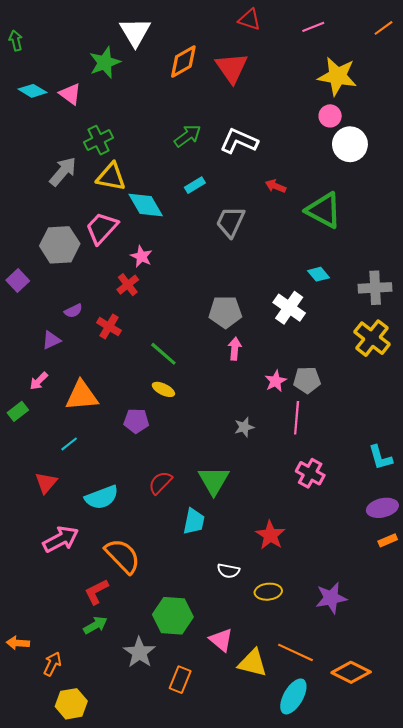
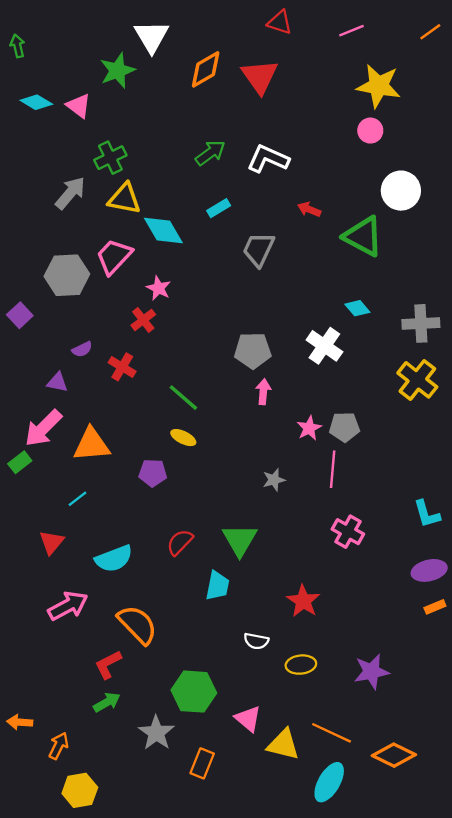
white circle: (350, 144) -> (401, 191), moved
purple triangle: (51, 340) -> (57, 382), turned 36
pink arrow: (39, 381) -> (43, 428), size x1.8

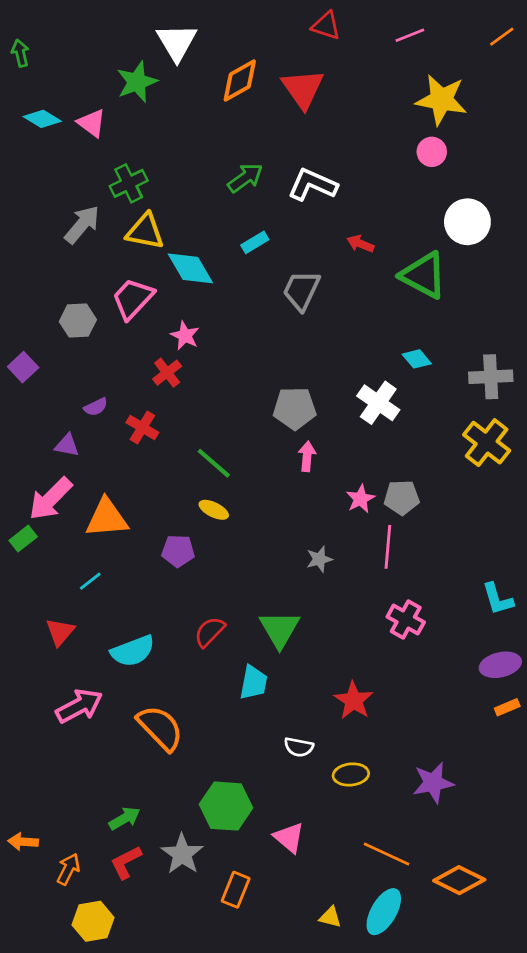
gray hexagon: (67, 275) -> (78, 321), size x0.7
red L-shape: (108, 665) -> (126, 862), moved
yellow triangle: (283, 745) -> (330, 917), moved, size x0.6

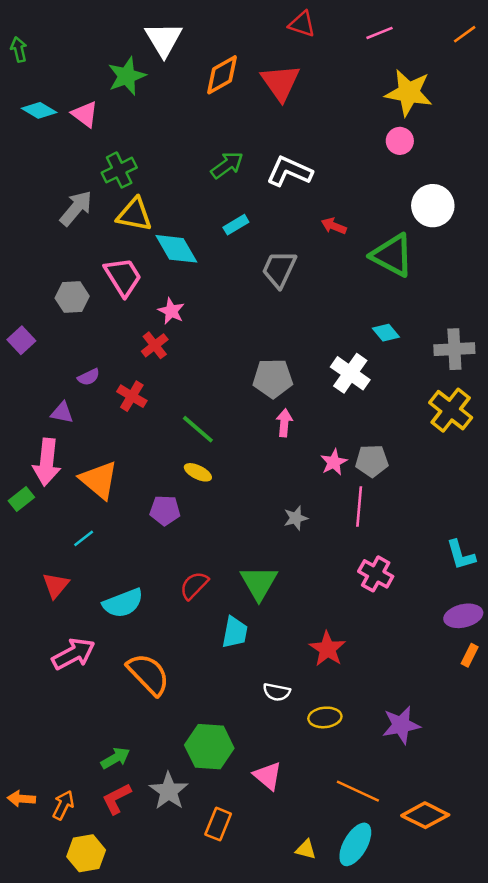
pink trapezoid: (133, 299) -> (123, 277), turned 105
pink arrow: (50, 499) -> (47, 462), turned -39
orange triangle: (107, 518) -> (99, 480), turned 45
orange rectangle: (507, 707) -> (470, 655), turned -40
orange arrow: (23, 842) -> (21, 799), moved

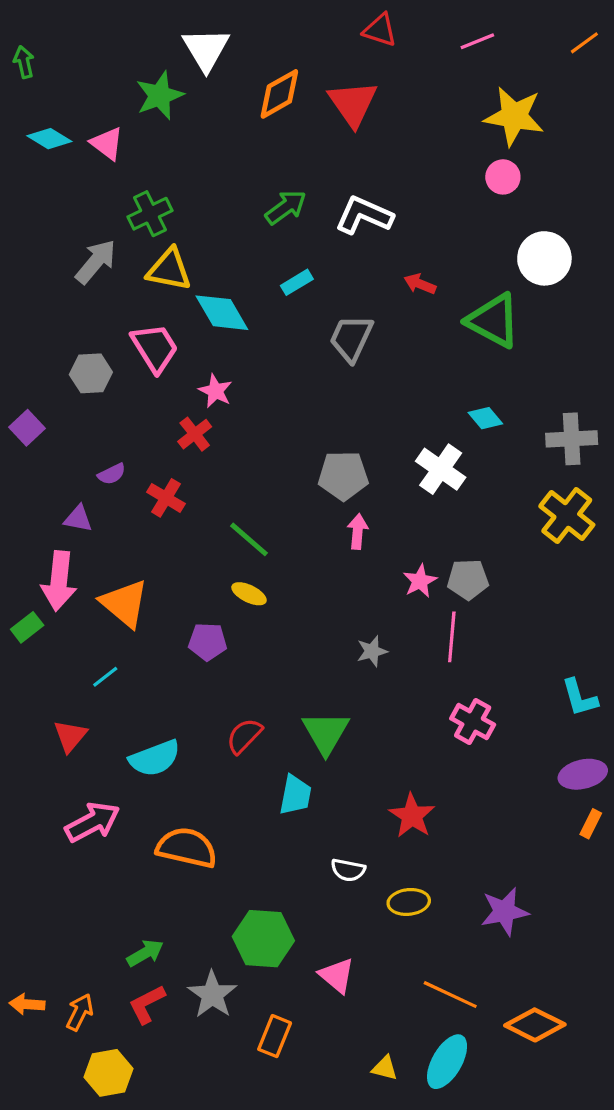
orange semicircle: (148, 674) -> (187, 848), turned -33

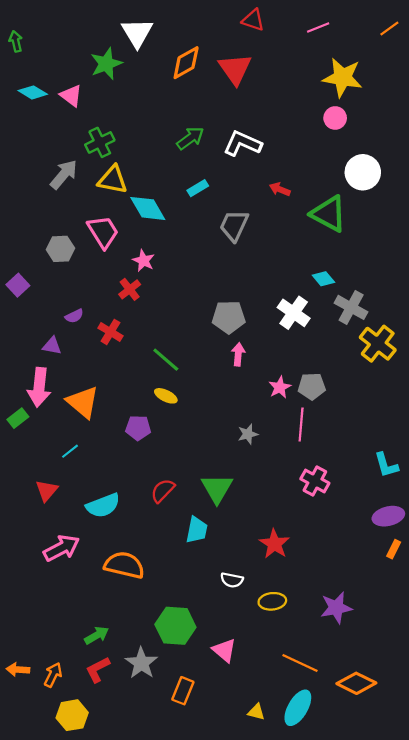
gray cross: (572, 439) -> (351, 307), moved, turned 32

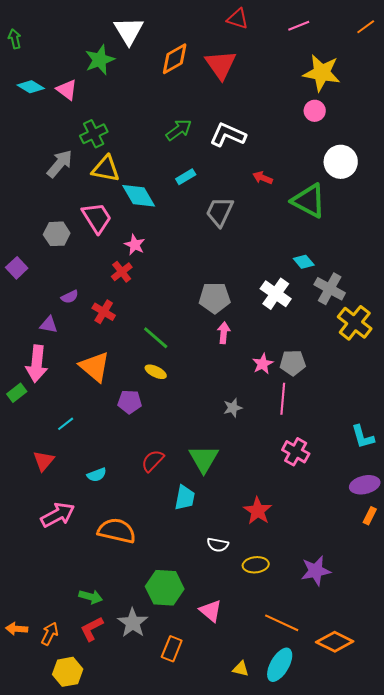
orange triangle: (83, 402) -> (95, 367), moved
cyan semicircle: (103, 505) -> (97, 475), size x0.6
green arrow: (97, 635) -> (91, 597), turned 45

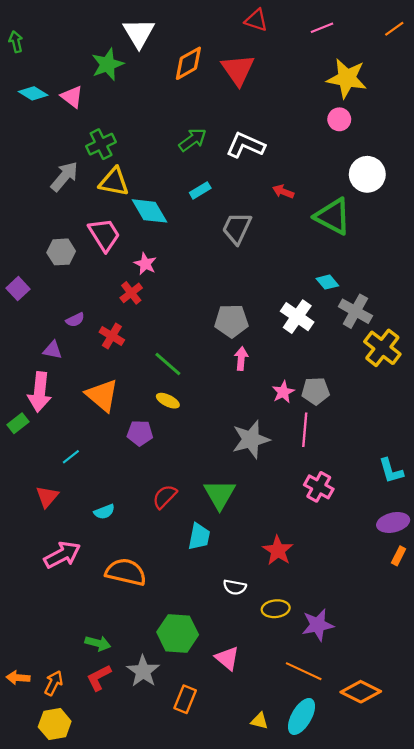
gray star: (233, 408) -> (251, 439), size x1.8
purple star: (316, 571) -> (318, 625), moved
yellow hexagon: (68, 672) -> (55, 724), moved

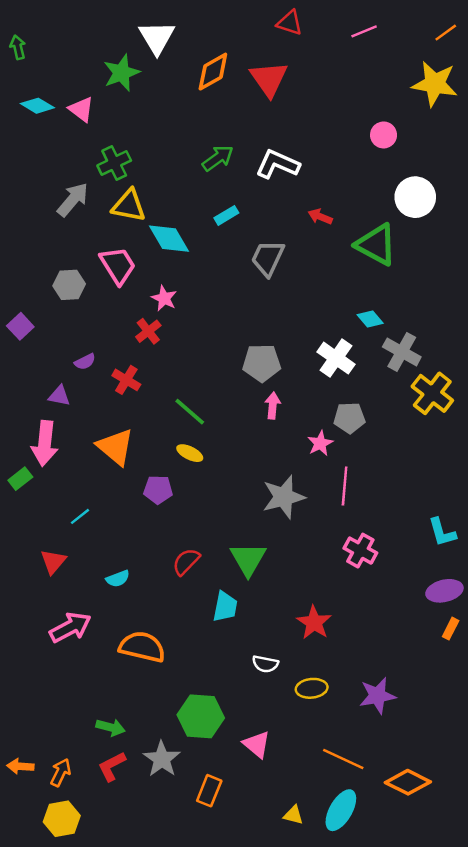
yellow star: (347, 78) -> (435, 84), moved
gray pentagon: (316, 391) -> (349, 418), moved
purple star: (318, 625) -> (377, 696), moved

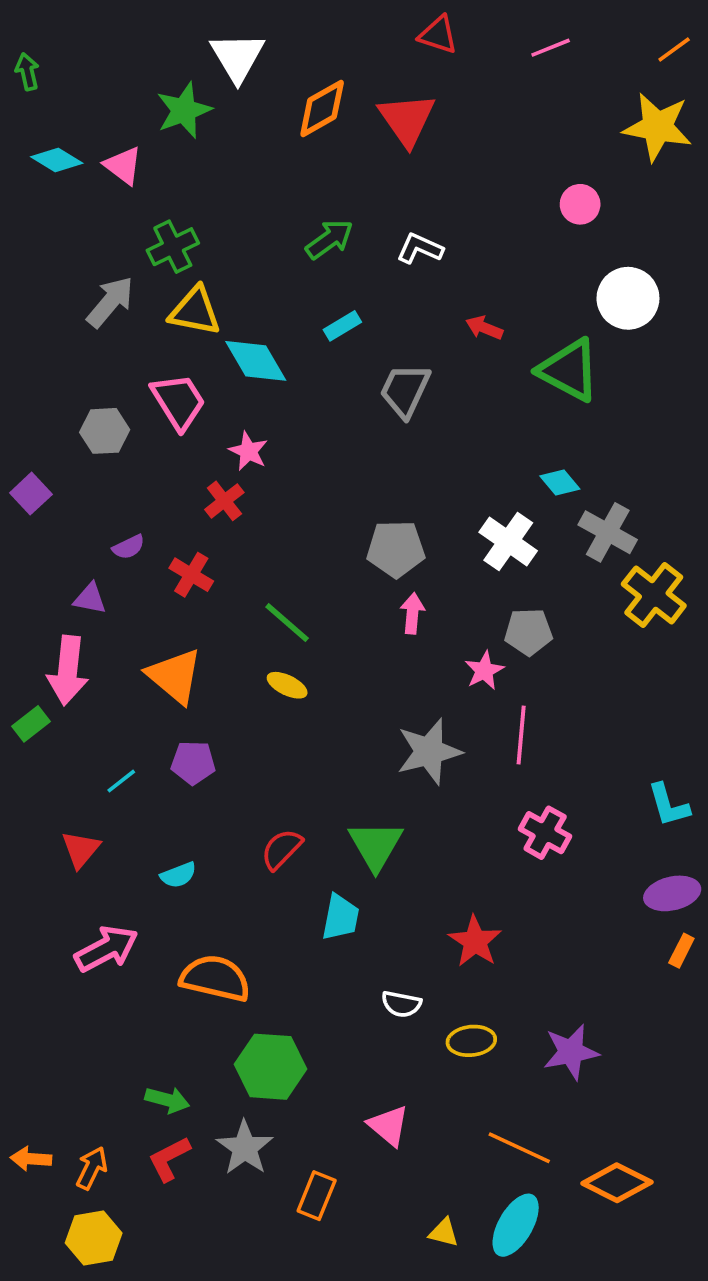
white L-shape: (277, 164) -> (420, 249), size x0.7
purple pentagon: (158, 490) -> (193, 763), moved
green hexagon: (201, 716) -> (271, 1067), moved

